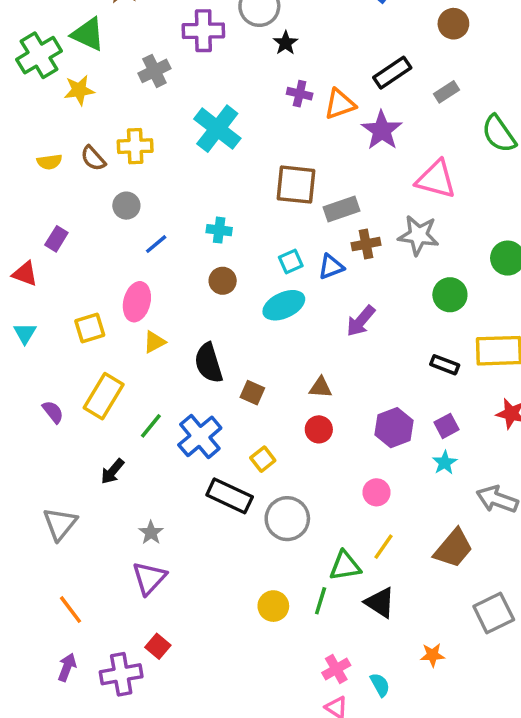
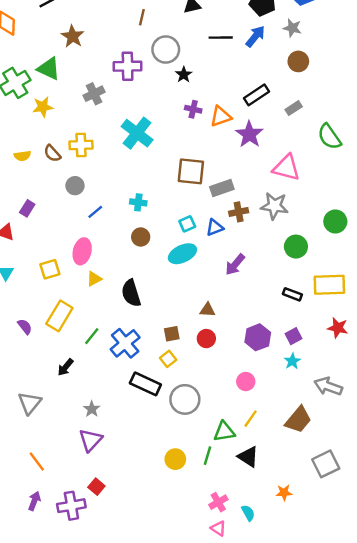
brown square: (252, 393) -> (172, 334), moved, turned -35

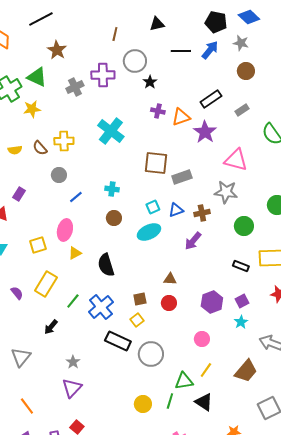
gray cross: (94, 94) -> (75, 87), moved
brown cross: (239, 212) -> (202, 213), moved

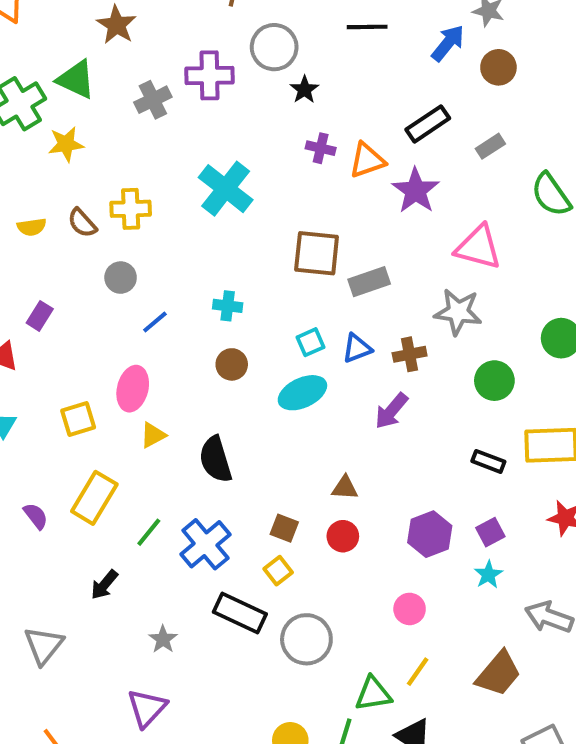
blue arrow: (210, 50) -> (448, 43), moved
brown square: (140, 299) -> (284, 528), turned 32
gray star: (73, 362) -> (163, 639), moved

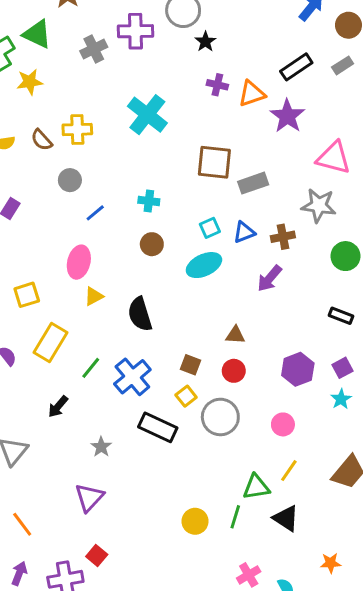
gray rectangle: (490, 146) -> (343, 65), moved
yellow square: (78, 419) -> (27, 295), moved
gray circle: (306, 639) -> (220, 417), moved

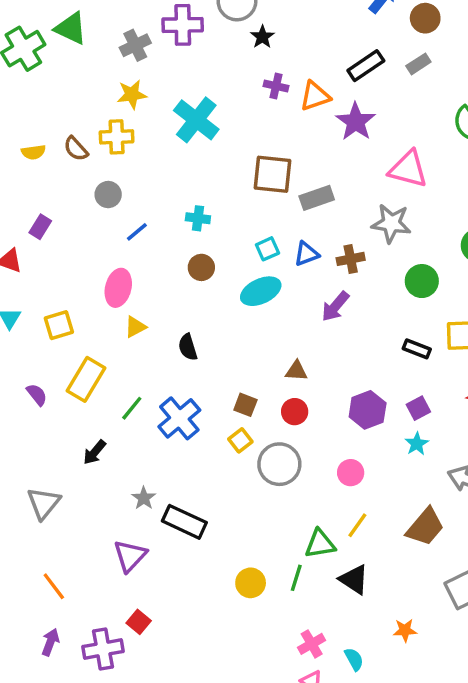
yellow star: (30, 82) -> (132, 94), moved
black semicircle: (140, 314) -> (188, 347), size x0.7
black rectangle: (158, 427) -> (184, 522), moved

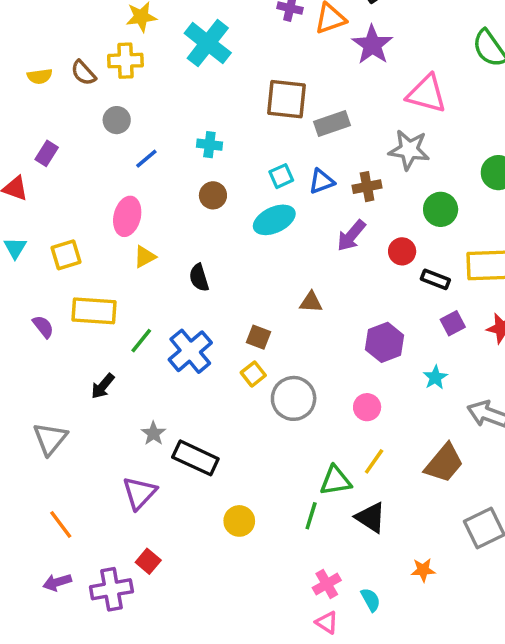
yellow rectangle: (86, 379) -> (94, 311), turned 63
purple square: (418, 408) -> (453, 323), moved
red circle: (295, 412) -> (402, 251), moved
yellow circle: (251, 583) -> (239, 521), moved
purple arrow: (50, 642) -> (57, 582), turned -128

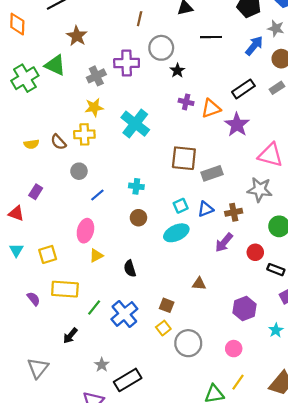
black rectangle: (195, 458) -> (128, 380), turned -56

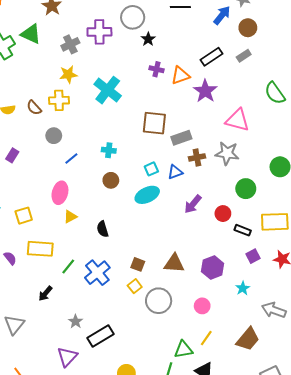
brown cross: (234, 212) -> (197, 157), moved
brown triangle: (199, 284) -> (174, 263), moved, size x1.5

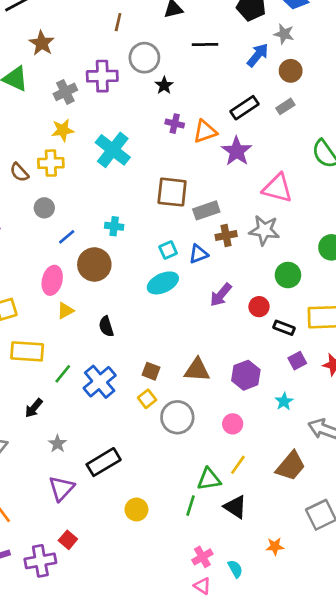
brown circle: (111, 180) -> (94, 264), moved, size x1.6
gray star: (76, 321) -> (57, 444), moved

